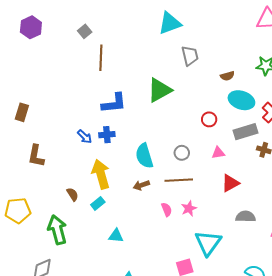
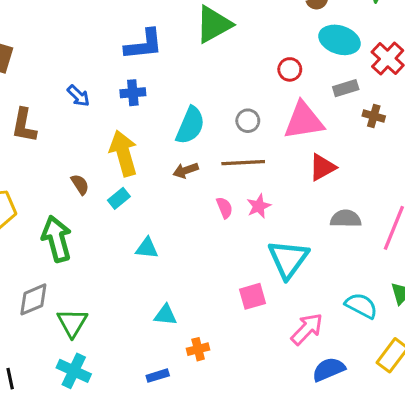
gray rectangle: (246, 132) -> (346, 88), size x0.7
blue arrow: (85, 137) -> (78, 96), moved
pink triangle: (218, 153) -> (304, 121), size x2.0
cyan semicircle: (144, 156) -> (190, 125), turned -140

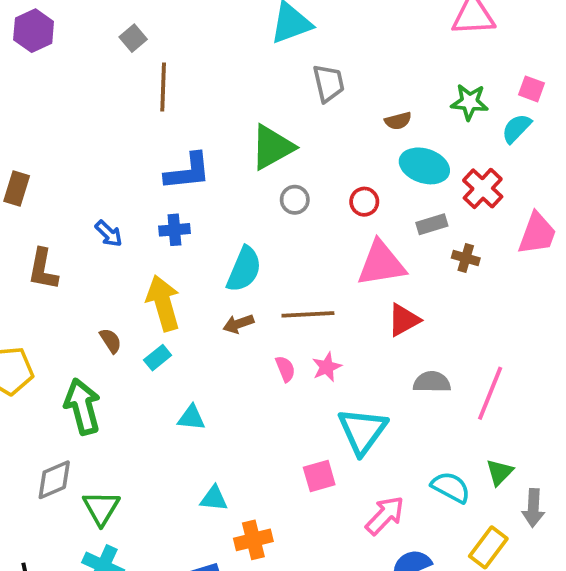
gray circle: (248, 121) -> (295, 200), moved
orange cross: (198, 349) -> (253, 540), size x1.4

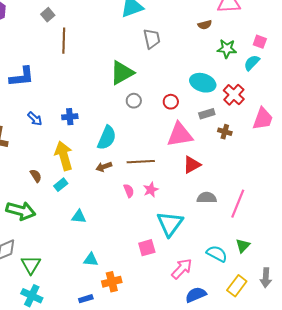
brown semicircle: (398, 121) -> (205, 25), moved
blue L-shape: (188, 172) -> (22, 77), moved
green arrow: (82, 406) -> (21, 211), turned 120
gray arrow: (533, 508) -> (266, 278), moved

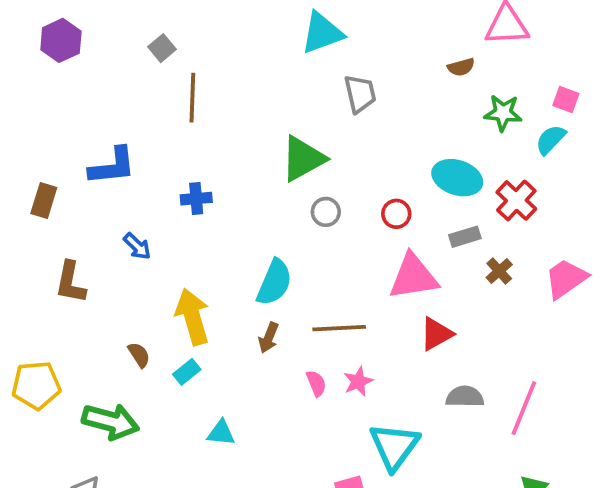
blue cross: (70, 117) -> (196, 199), moved
pink trapezoid: (263, 119) -> (566, 279), moved, turned -145
brown cross: (225, 132) -> (499, 271), turned 32
brown arrow: (104, 167) -> (269, 338), turned -49

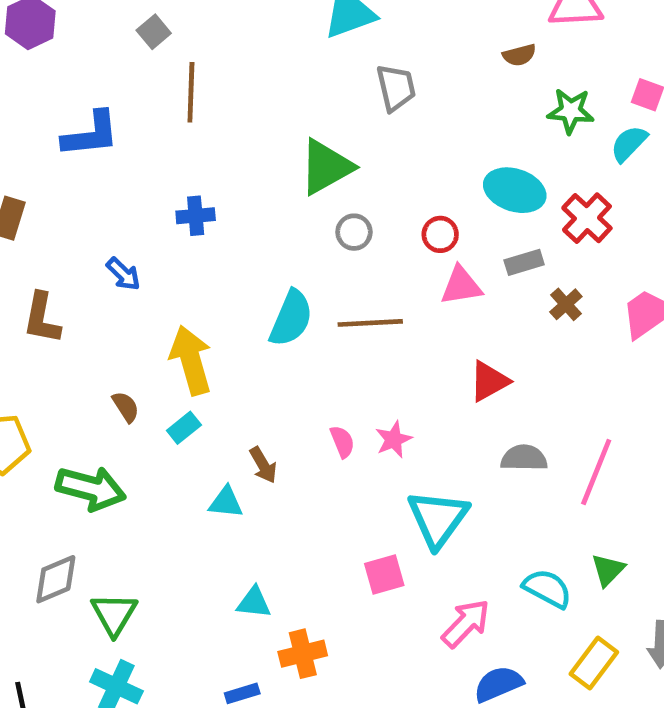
blue L-shape: (112, 166) -> (91, 134), moved
pink triangle: (413, 277) -> (461, 286), moved, size x0.7
brown line: (339, 328) -> (370, 323), moved
brown arrow: (269, 338) -> (263, 465), moved, turned -52

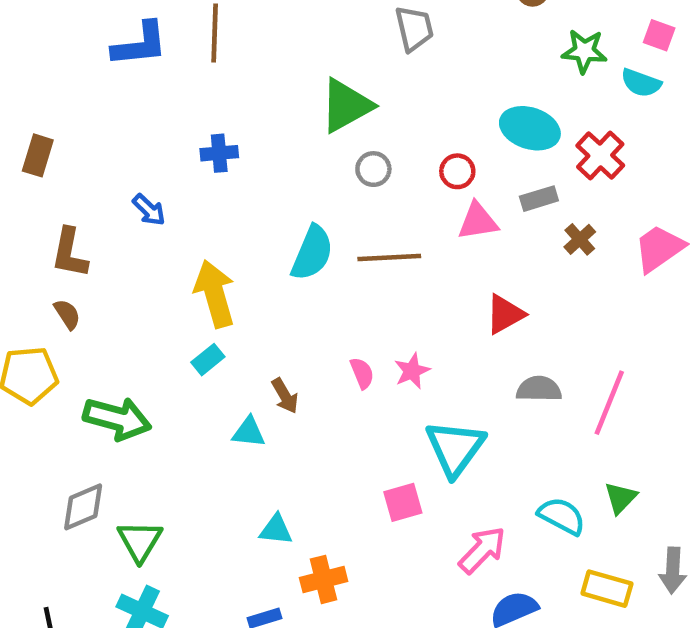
blue L-shape: (91, 134) -> (140, 44), moved
cyan semicircle: (629, 144) -> (641, 83), turned -114
brown semicircle: (126, 407) -> (67, 314), moved
yellow rectangle: (594, 663) -> (607, 589), turned 69

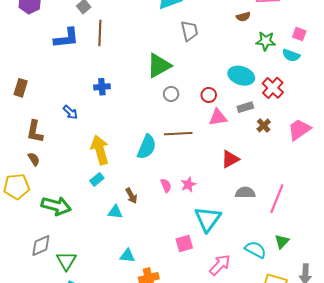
cyan semicircle: (312, 253) -> (147, 147), moved

